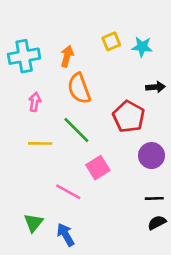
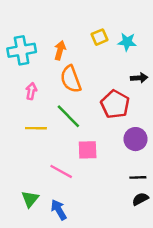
pink square: (98, 168) -> (88, 150), turned 30

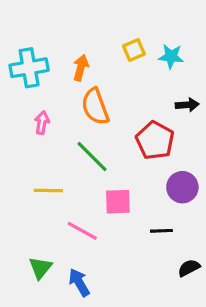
yellow line: (36, 128) -> (48, 190), moved
black line: (138, 177) -> (161, 231), moved

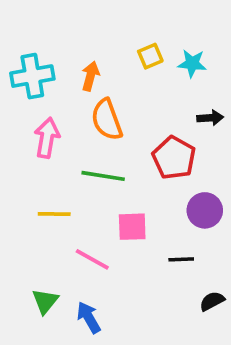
pink arrow: (42, 123) -> (47, 138), size x1.5
green line: (92, 157) -> (103, 176), turned -36

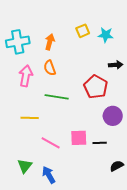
orange semicircle: (107, 120) -> (50, 68), moved, size x0.7
pink square: (132, 227) -> (79, 138), moved

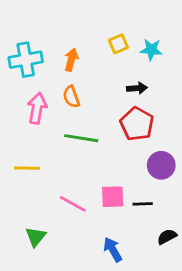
black arrow: (116, 65) -> (137, 88), moved
yellow line: (30, 118) -> (27, 168), moved
blue arrow: (49, 175) -> (113, 250), moved

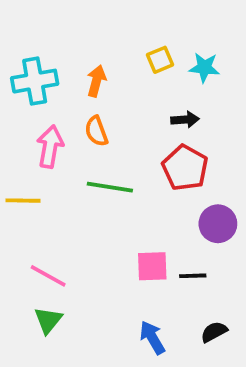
yellow line: (27, 168) -> (23, 201), moved
pink line: (73, 204) -> (48, 276), moved
black semicircle: (167, 237) -> (214, 332), moved

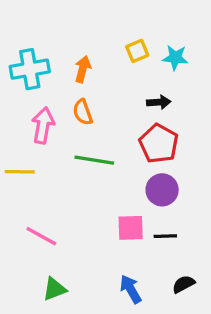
purple circle: (218, 224) -> (162, 190), moved
green triangle: (48, 320) -> (55, 289), moved, turned 30

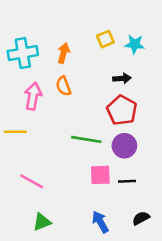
green line: (94, 160) -> (86, 139), moved

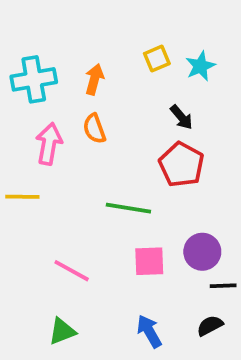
cyan star: (135, 44) -> (200, 66), turned -30
black arrow: (122, 78) -> (181, 117), turned 54
purple circle: (124, 146) -> (202, 252), moved
pink line: (32, 181) -> (72, 271), moved
black line: (127, 181) -> (223, 286), moved

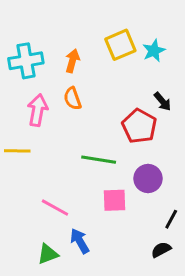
yellow square: (157, 59) -> (120, 45), size x1.5
black arrow: (181, 117) -> (163, 101), moved
purple circle: (202, 252) -> (148, 178), moved
black line: (223, 286) -> (171, 219), turned -60
blue arrow: (149, 331) -> (80, 241), moved

